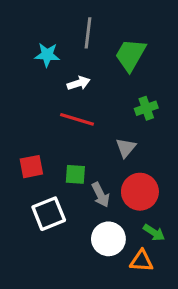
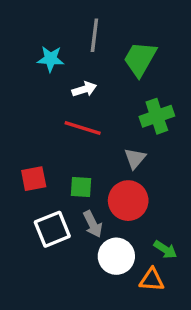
green cross: (146, 108) -> (157, 116), size x1.4
red circle: (140, 192) -> (128, 201), moved
gray arrow: (101, 195) -> (93, 224), moved

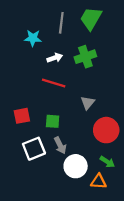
green trapezoid: (140, 59) -> (91, 18), moved
green cross: (157, 116) -> (85, 57), moved
red circle: (128, 201) -> (106, 130), moved

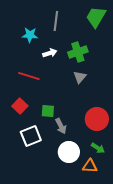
green trapezoid: (91, 18) -> (96, 17), moved
red line: (54, 83) -> (29, 76), moved
gray triangle: (88, 103) -> (80, 77), moved
red square: (22, 116) -> (20, 106), turned -35
gray arrow: (60, 145) -> (61, 126), moved

